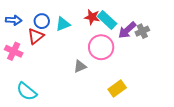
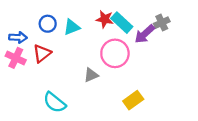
blue arrow: (14, 20) -> (18, 37), moved
gray cross: (142, 31) -> (162, 23), moved
red triangle: (36, 36) -> (42, 53), moved
cyan semicircle: (27, 91) -> (55, 102), moved

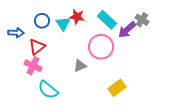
red star: (105, 19) -> (77, 17), moved
gray cross: (162, 23) -> (142, 20), turned -32
cyan triangle: (72, 27) -> (63, 24), turned -42
pink cross: (16, 58) -> (33, 66), moved

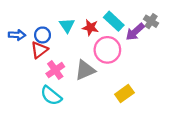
red star: (77, 17) -> (90, 28), moved
blue circle: (42, 21) -> (43, 35), moved
pink cross: (33, 66) -> (55, 70), moved, turned 30
gray triangle: (80, 66) -> (85, 70), size x1.5

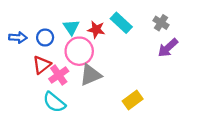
purple arrow: (135, 32) -> (168, 48), moved
red triangle: (39, 50) -> (42, 65), moved
pink circle: (107, 50) -> (79, 51), moved

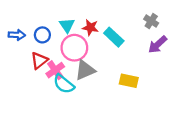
cyan rectangle: (121, 23) -> (114, 37), moved
yellow rectangle: (133, 100) -> (129, 81), moved, turned 48
cyan semicircle: (54, 102) -> (64, 84), moved

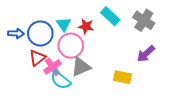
gray cross: (151, 21) -> (144, 20), size x1.5
blue circle: (42, 35) -> (40, 33), size x1.6
cyan rectangle: (114, 37) -> (110, 16), moved
purple arrow: (158, 45) -> (146, 54), moved

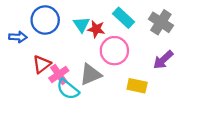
cyan triangle: (64, 24) -> (81, 25), moved
blue circle: (40, 33) -> (45, 20), moved
pink circle: (71, 46) -> (114, 51), moved

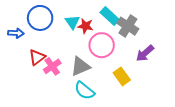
gray cross: (161, 22) -> (128, 26), moved
yellow rectangle: (137, 86) -> (122, 76), turned 42
cyan semicircle: (68, 89) -> (84, 91), moved

